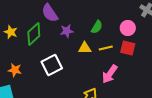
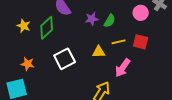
pink circle: (128, 28) -> (141, 13), moved
purple star: (67, 31) -> (92, 19), moved
yellow triangle: (85, 48) -> (99, 52), moved

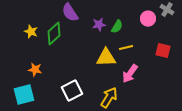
red square: (141, 42) -> (163, 51), moved
yellow triangle: (99, 52) -> (106, 58), size x1.5
white square: (65, 59) -> (72, 91), moved

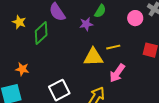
green semicircle: (117, 27) -> (100, 11), moved
yellow star: (31, 32) -> (19, 22), moved

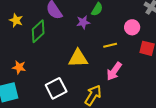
pink circle: (135, 18) -> (132, 27), moved
yellow triangle: (93, 57) -> (78, 58), moved

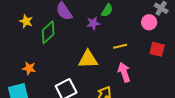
pink circle: (132, 27) -> (149, 22), moved
pink arrow: (114, 71) -> (124, 72), turned 126

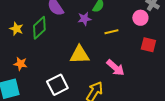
yellow star: (26, 21) -> (16, 29), moved
yellow line: (120, 46) -> (111, 32), moved
pink arrow: (124, 72) -> (115, 68), turned 150

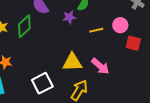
pink circle: (140, 18) -> (120, 25), moved
yellow triangle: (79, 55) -> (72, 62), moved

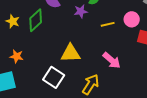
yellow triangle: (72, 62) -> (71, 53), moved
white square: (42, 83) -> (54, 77), turned -30

